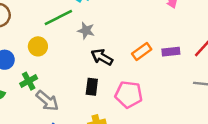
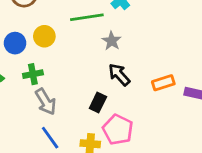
yellow circle: (38, 46) -> (44, 36), moved
pink pentagon: (129, 94) -> (118, 130), moved

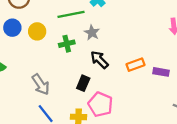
blue circle: (15, 43) -> (12, 28), moved
green cross: (33, 74) -> (67, 44), moved

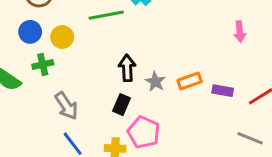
gray star: (92, 33) -> (155, 82), moved
green cross: (67, 44) -> (43, 65), moved
black arrow: (99, 60) -> (127, 68), moved, turned 42

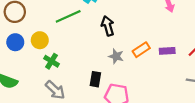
green cross: (43, 65) -> (51, 61), moved, turned -32
black arrow: (127, 68) -> (108, 26), moved

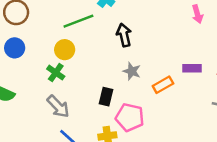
yellow circle: (40, 40) -> (65, 50), moved
orange rectangle: (141, 50) -> (163, 85), moved

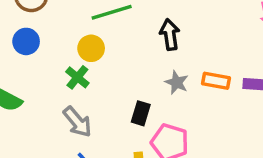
orange rectangle: (163, 85) -> (216, 81), moved, turned 36

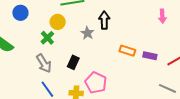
gray star: (177, 83) -> (87, 33), moved
black rectangle: (141, 113) -> (73, 62), moved

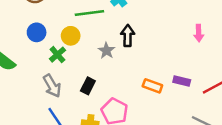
blue circle: (20, 13) -> (37, 32), moved
orange rectangle: (127, 51) -> (152, 86), moved

